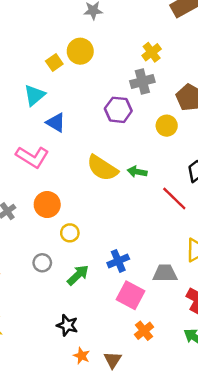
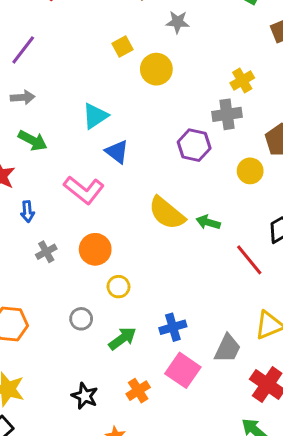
yellow square: (54, 62) -> (123, 47), moved
gray trapezoid: (165, 273) -> (228, 349), turned 110
black star: (67, 325) -> (85, 396), moved
orange cross: (144, 331) -> (138, 391), moved

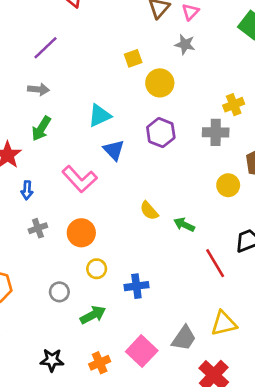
green arrow: (33, 140) -> (41, 129), turned 85
purple hexagon: (194, 145) -> (161, 133), moved
yellow semicircle: (167, 213) -> (149, 211), size x0.6
blue cross: (173, 327) -> (136, 286), moved
black star: (85, 396) -> (52, 360), turned -30

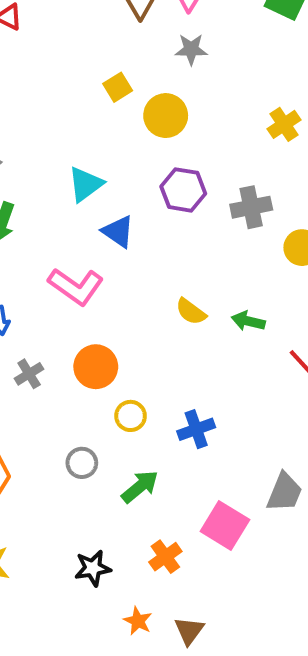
gray cross: (216, 132) -> (251, 207), moved

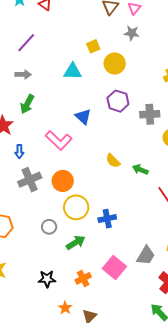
cyan triangle: (85, 184) -> (73, 71), moved, turned 30
gray cross: (29, 374) -> (30, 180), size x1.6
yellow circle: (131, 416) -> (76, 207), size x1.6

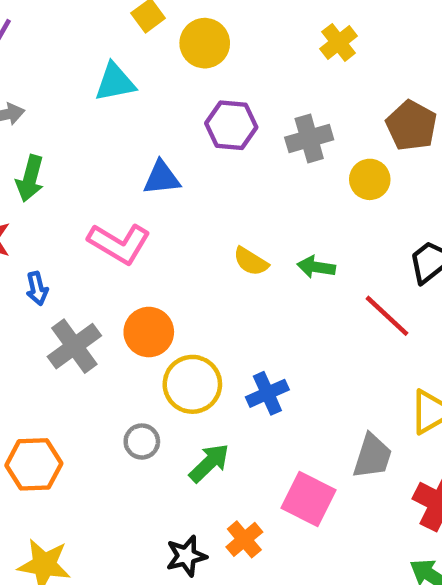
blue triangle: (83, 117) -> (162, 178), turned -36
black star: (47, 279) -> (186, 556), moved

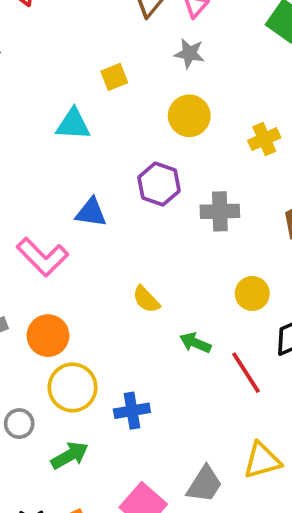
yellow circle: (205, 43) -> (189, 116), moved
yellow circle: (370, 179) -> (252, 293), moved
green arrow: (316, 267) -> (195, 343), moved

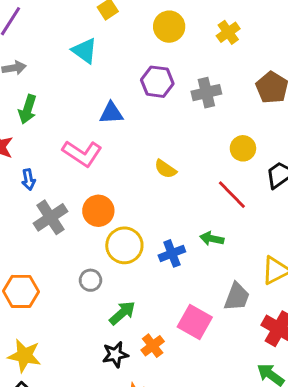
cyan triangle: (73, 124) -> (85, 51), turned 44
green arrow: (195, 343) -> (212, 239), moved
red line: (246, 373) -> (232, 195), moved
green arrow: (70, 455) -> (122, 313), moved

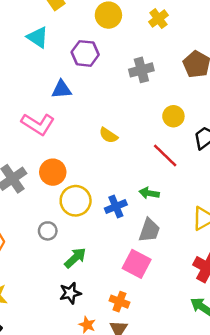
purple hexagon: (157, 82) -> (85, 53), moved
gray trapezoid: (237, 297) -> (149, 230), moved
orange cross: (153, 346) -> (119, 302), moved, turned -30

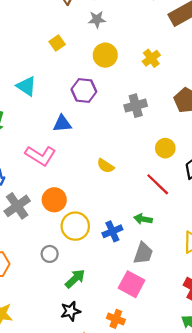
cyan triangle: (38, 37) -> (26, 86), moved

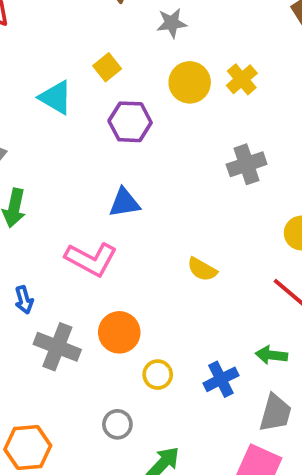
yellow cross: (151, 58) -> (242, 79), moved
cyan triangle: (26, 86) -> (56, 97), moved
purple hexagon: (84, 90) -> (130, 122), moved
gray cross: (17, 206) -> (57, 347), turned -30
yellow circle: (75, 226) -> (158, 375), size x0.6

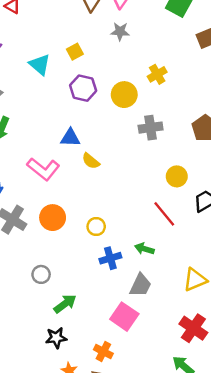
yellow circle: (190, 82) -> (124, 95), moved
yellow semicircle: (202, 269) -> (91, 161), moved
yellow circle: (158, 375) -> (96, 227), moved

